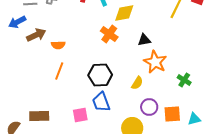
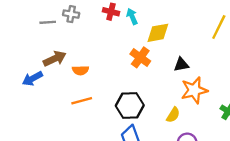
blue arrow: (17, 22) -> (32, 79), moved
orange star: (155, 62) -> (194, 90), turned 30
orange line: (59, 71) -> (82, 101), turned 54

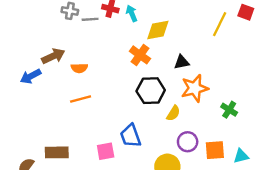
gray line: (48, 22) -> (90, 19), moved
black hexagon: (130, 106) -> (151, 91), moved

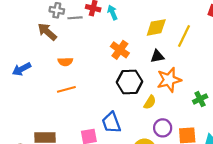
yellow line: (220, 24) -> (184, 36), moved
yellow diamond: (158, 30) -> (156, 27), moved
brown arrow: (53, 56) -> (47, 32), moved, turned -114
green cross: (229, 110) -> (200, 99), turned 32

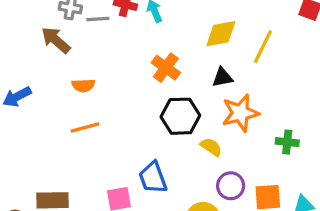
green cross: (200, 99) -> (287, 142), turned 32
yellow semicircle: (150, 102) -> (211, 147), turned -88

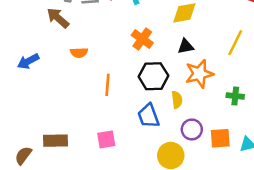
yellow line: (263, 47) -> (235, 43), moved
orange line: (85, 127) -> (108, 85), moved, turned -70
yellow semicircle: (211, 147) -> (177, 100), turned 49
blue trapezoid: (153, 178) -> (148, 116), moved

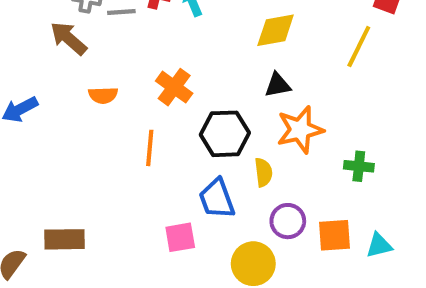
orange cross: (142, 39) -> (174, 87), moved
yellow line: (235, 43) -> (359, 46), moved
pink square: (106, 139) -> (180, 237), moved

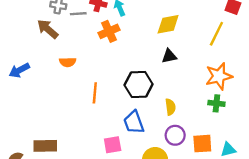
orange cross: (174, 87) -> (109, 31), moved, turned 30
orange star: (300, 130) -> (219, 76), moved
yellow semicircle: (263, 172) -> (170, 107), moved

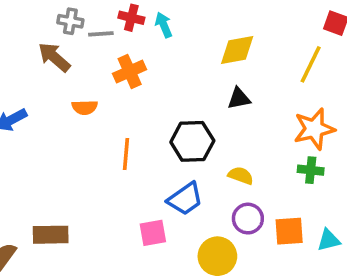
orange cross: (109, 31) -> (130, 72), moved
yellow semicircle: (170, 107) -> (241, 176), turned -63
blue trapezoid: (134, 122) -> (185, 199), turned -105

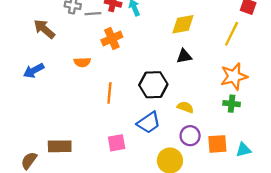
brown arrow: (54, 57) -> (44, 29), moved
pink square: (153, 233) -> (117, 143), moved

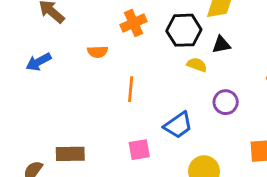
black hexagon: (153, 85) -> (184, 30), moved
yellow semicircle: (185, 107) -> (197, 65), moved
purple circle: (190, 136) -> (226, 102), moved

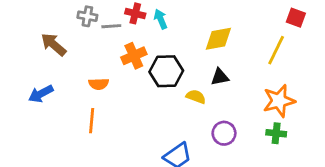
black hexagon: (184, 30) -> (166, 71), moved
orange line: (131, 89) -> (92, 121), moved

